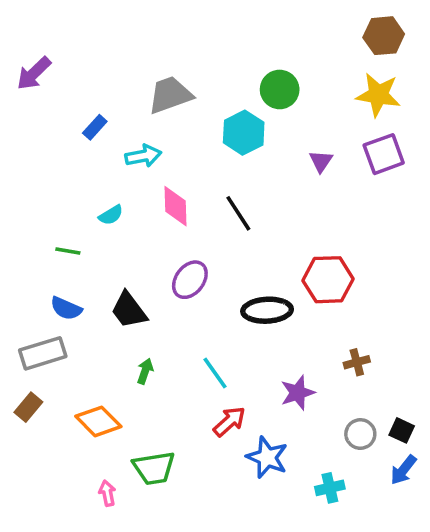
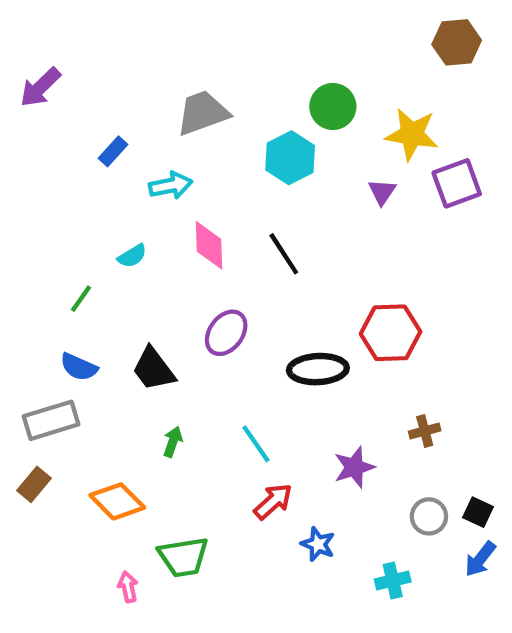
yellow star: (378, 95) -> (412, 134), moved
green line: (68, 251) -> (81, 299), turned -65
blue star: (267, 457) -> (318, 544), size x0.7

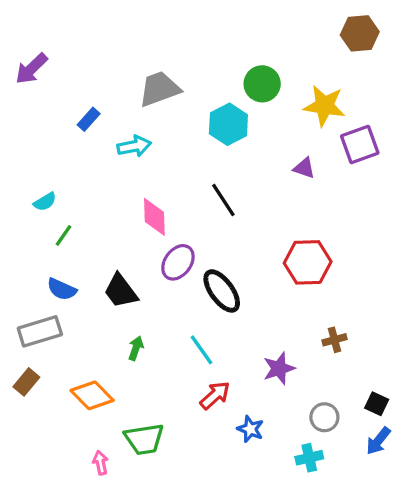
purple triangle: (382, 192) -> (304, 168), moved, turned -45
pink diamond: (209, 245) -> (154, 217), moved
cyan semicircle: (132, 256) -> (45, 202), moved
black ellipse: (318, 369) -> (222, 291), moved, turned 57
gray circle: (429, 516) -> (324, 417), moved

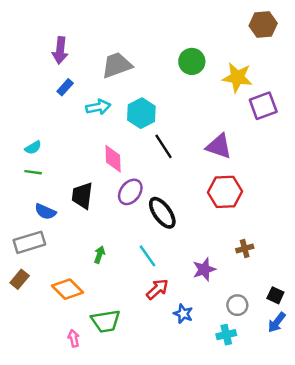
purple arrow: (31, 69) -> (60, 50), moved, turned -40
cyan hexagon: (228, 124) -> (141, 113), moved
purple triangle: (304, 168) -> (219, 146), moved, size x1.6
green line: (63, 235) -> (33, 172), moved, turned 63
black trapezoid: (121, 291) -> (82, 196), moved, turned 44

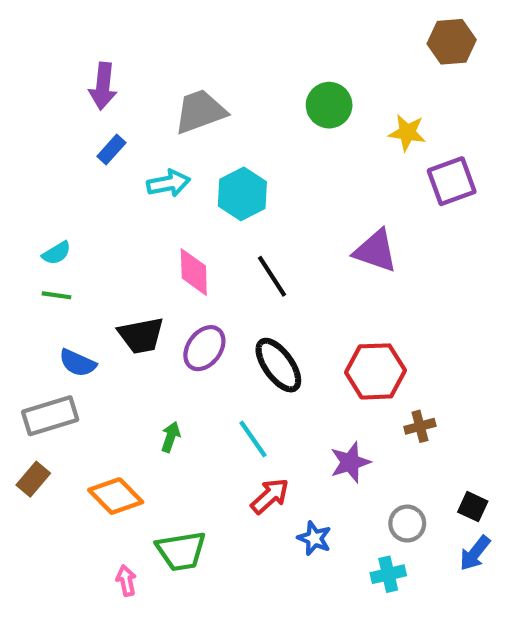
yellow star: (237, 77) -> (407, 133), size x0.7
black line: (163, 146) -> (272, 276), moved
purple ellipse: (130, 192) -> (204, 348), moved
red hexagon: (225, 192) -> (376, 371), moved
black trapezoid: (82, 196) -> (141, 335), turned -108

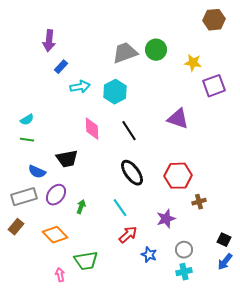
gray trapezoid: (200, 111) -> (125, 53), moved
blue rectangle: (111, 150) -> (61, 67), moved
purple ellipse: (204, 348) -> (56, 195), moved
gray circle: (407, 524) -> (184, 250), moved

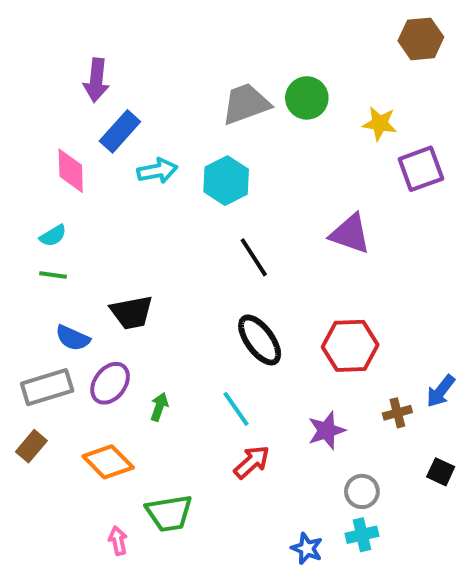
blue rectangle: (61, 67) -> (120, 131), size x1.5
pink diamond: (92, 129) -> (71, 171), moved
brown cross: (199, 202) -> (397, 413), moved
blue star: (149, 255) -> (307, 549), moved
blue arrow: (225, 262) -> (441, 391), moved

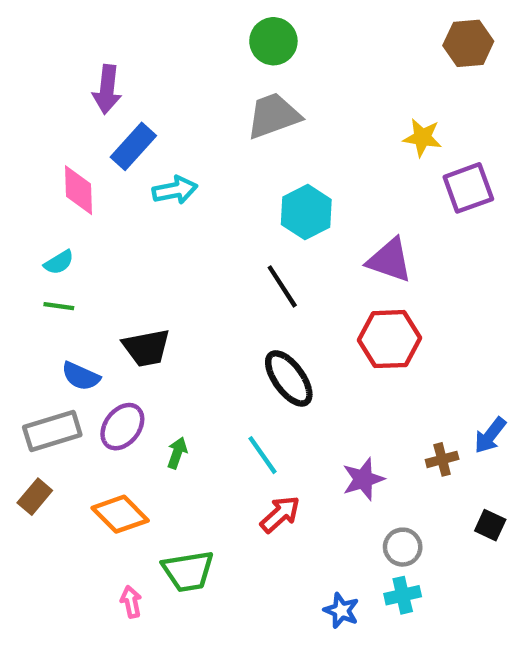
green circle: (307, 98) -> (273, 41), moved
cyan hexagon: (226, 181) -> (306, 212), moved
red hexagon: (350, 346) -> (389, 339), moved

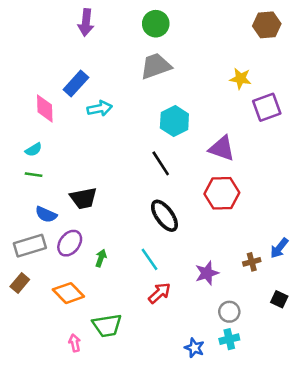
purple arrow: (107, 89) -> (86, 22), moved

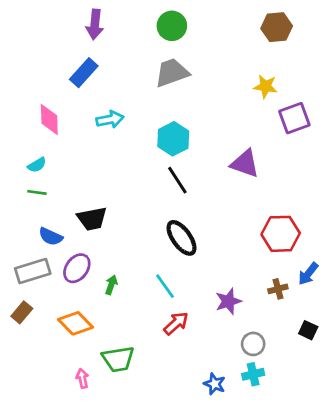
brown hexagon: (267, 25) -> (277, 27), moved
blue rectangle: (76, 84) -> (84, 73), moved
cyan hexagon: (174, 121) -> (173, 139), moved
red hexagon: (222, 193) -> (281, 234), moved

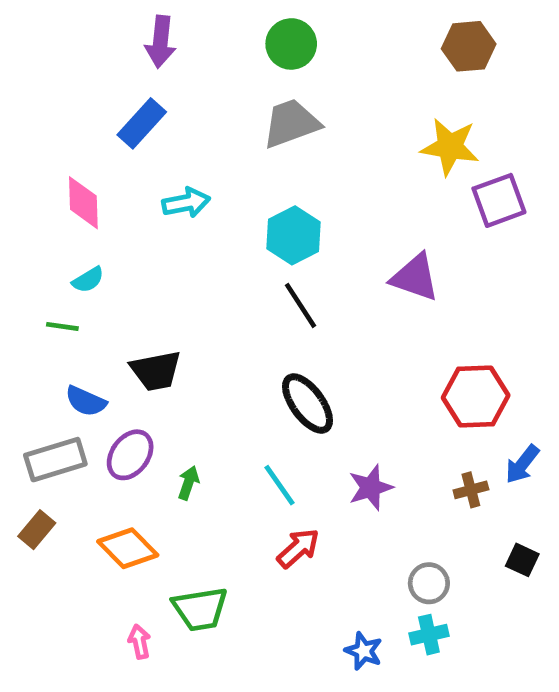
yellow star: (266, 86) -> (450, 147), size x1.4
cyan semicircle: (37, 165) -> (88, 280), moved
purple star: (228, 301) -> (371, 488), moved

